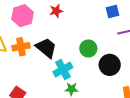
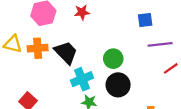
black circle: (110, 65) -> (118, 85), moved

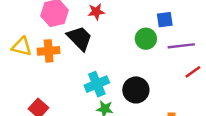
black trapezoid: (66, 53) -> (80, 38), moved
green circle: (113, 59) -> (146, 39), moved

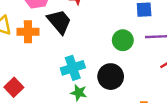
green circle: (146, 39) -> (123, 40), moved

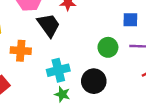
orange cross: (28, 32) -> (21, 51), moved

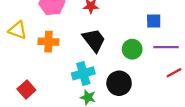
black trapezoid: (49, 25) -> (94, 40), moved
orange cross: (21, 51) -> (48, 42), moved

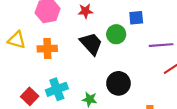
blue square: (154, 21) -> (136, 18), moved
green circle: (132, 49) -> (116, 34), moved
cyan cross: (83, 73) -> (57, 89), moved

